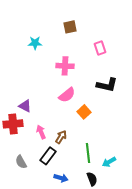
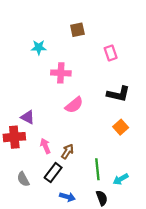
pink cross: (65, 66) -> (61, 73), moved
orange square: (84, 112) -> (121, 127), moved

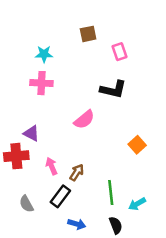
pink rectangle: (111, 53) -> (119, 52), moved
pink cross: (61, 73) -> (41, 83), moved
black L-shape: (118, 94) -> (113, 89), moved

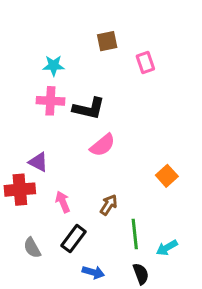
black L-shape: (113, 89) -> (89, 108), moved
brown arrow: (77, 172) -> (109, 205), moved

